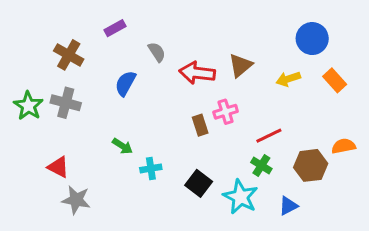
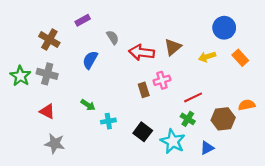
red triangle: (58, 167) -> (47, 111), moved

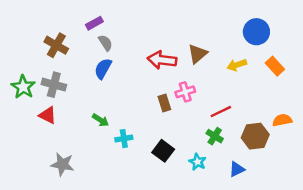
gray semicircle: (113, 37) -> (105, 43), moved
red triangle: (47, 111) -> (48, 115), moved
cyan star: (173, 141) -> (198, 162), size x0.6

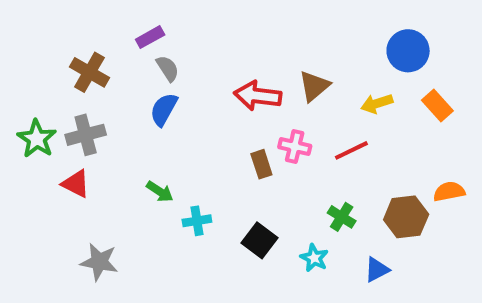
gray cross: (54, 85) -> (86, 135), turned -30
pink cross: (185, 92) -> (295, 147), turned 30
red line: (221, 112) -> (351, 150), moved

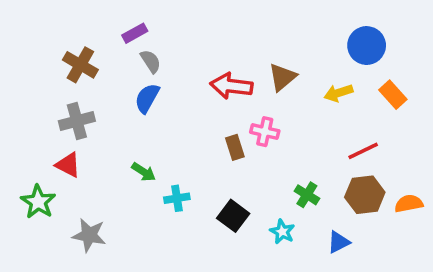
green star: (37, 139) -> (38, 202), moved
red line: (351, 150) -> (363, 151), moved
orange semicircle: (449, 192) -> (409, 204), moved

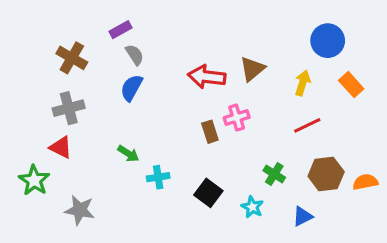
yellow arrow: (338, 93) -> (303, 83), turned 125
pink cross: (265, 132) -> (237, 118), turned -30
red line: (363, 151) -> (307, 125), moved

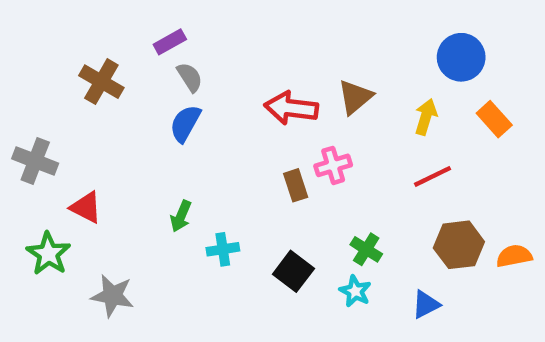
gray cross: (69, 108) -> (35, 161), moved, turned 36
green arrow: (128, 154) -> (181, 216), turned 80
green cross: (274, 174) -> (366, 249), moved

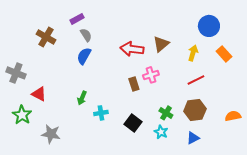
brown hexagon: (459, 245) -> (195, 110), moved

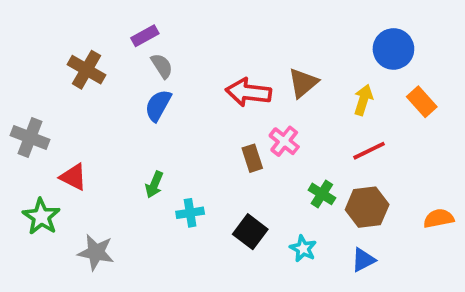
pink cross: (151, 75) -> (284, 141), turned -35
green cross: (166, 113) -> (322, 194), moved

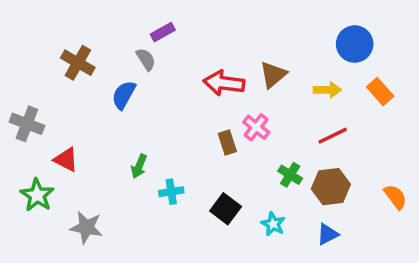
purple rectangle: (145, 36) -> (163, 32), moved
yellow arrow: (363, 100) -> (327, 90), turned 72
blue semicircle: (158, 105) -> (124, 95), moved
orange semicircle: (439, 218) -> (395, 197), turned 64

